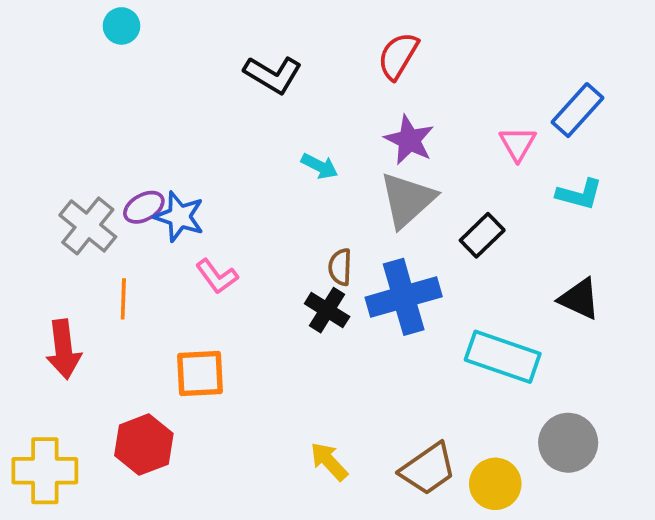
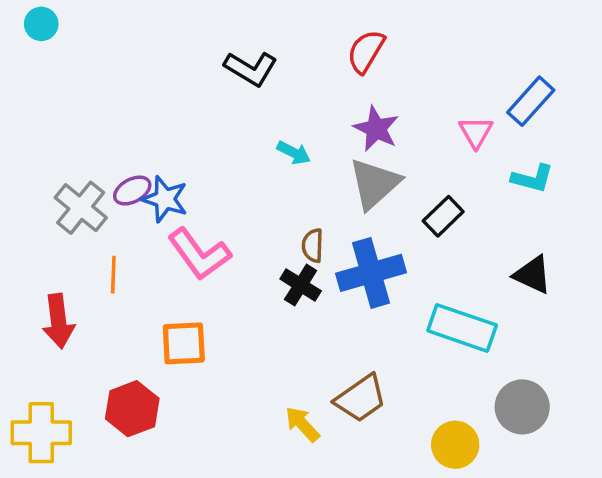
cyan circle: (121, 26) -> (41, 24), moved
pink L-shape: (217, 276) -> (199, 254), size x1.6
brown trapezoid: (428, 469) -> (361, 398), moved

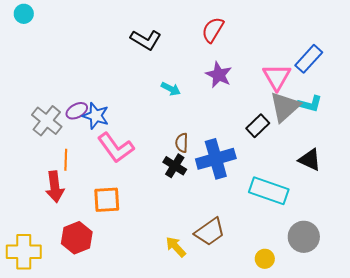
pink triangle: (476, 132) -> (277, 77), size x1.4
gray triangle: (374, 184) -> (285, 107), moved
red arrow: (58, 321) -> (55, 187), moved
yellow circle: (455, 445) -> (265, 259), size x0.7

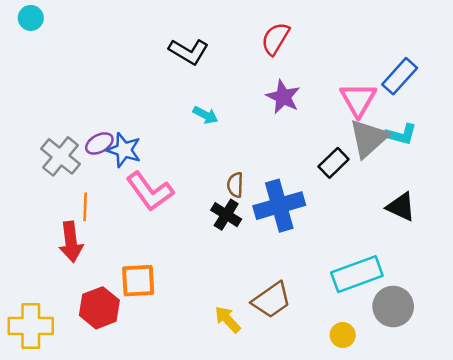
cyan arrow: (171, 89) -> (205, 115), moved
cyan rectangle: (269, 191) -> (357, 274), moved, turned -39
orange square: (107, 200) -> (138, 281), moved

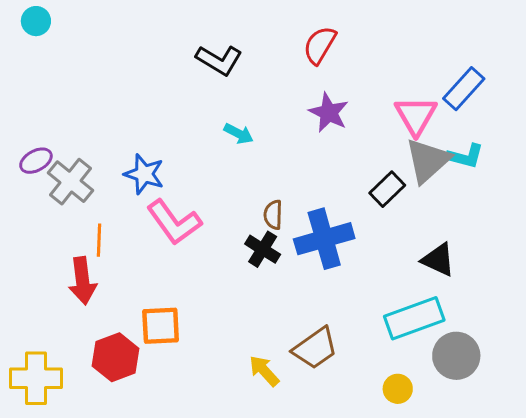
purple ellipse: (99, 143) -> (36, 161), moved
black triangle: (401, 207) -> (438, 260), moved

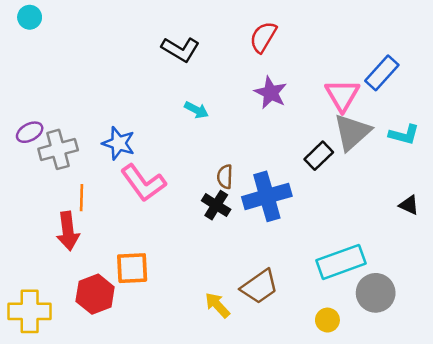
cyan L-shape: (465, 156) -> (404, 135), moved
gray cross: (70, 182) -> (58, 149), turned 36
black triangle: (438, 260) -> (409, 205), moved, size x0.7

